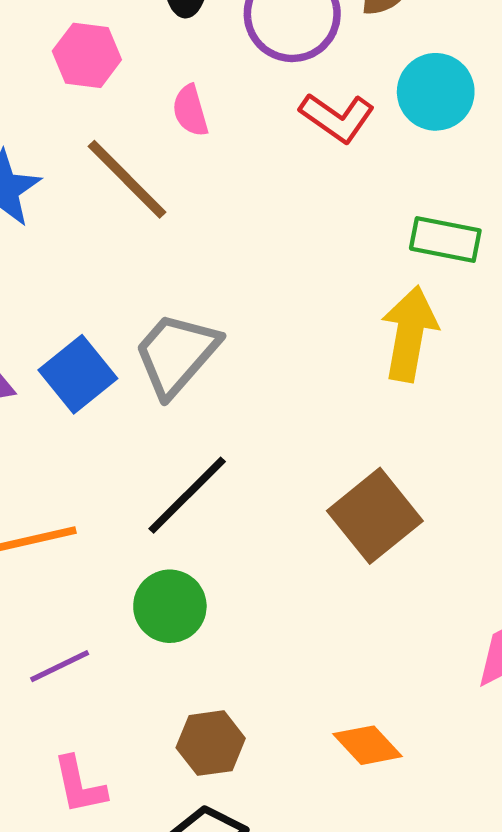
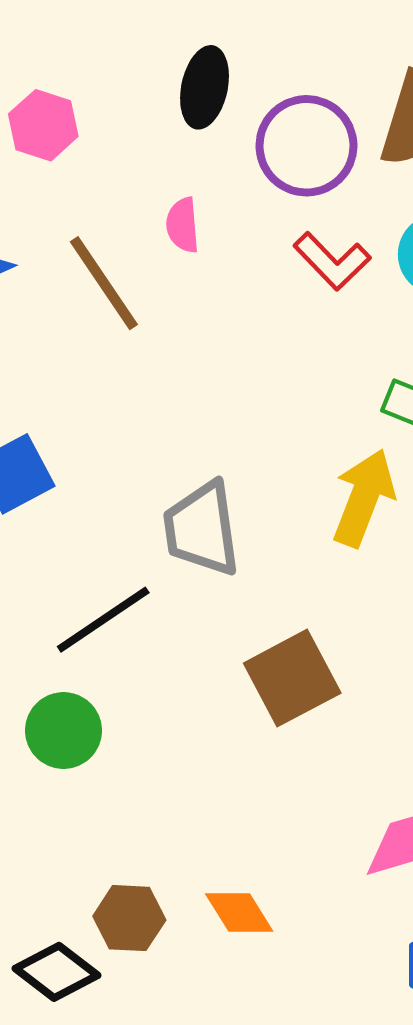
pink hexagon: (87, 55) -> (43, 125), moved
gray trapezoid: (176, 354) -> (202, 529), moved, turned -60
brown hexagon: (211, 743) -> (129, 918), moved

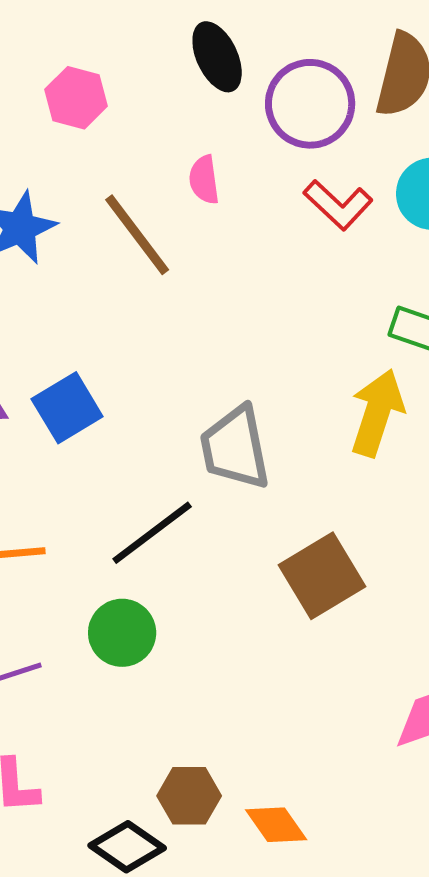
black ellipse: (205, 87) -> (217, 57), turned -34
orange diamond: (239, 913) -> (276, 825), moved

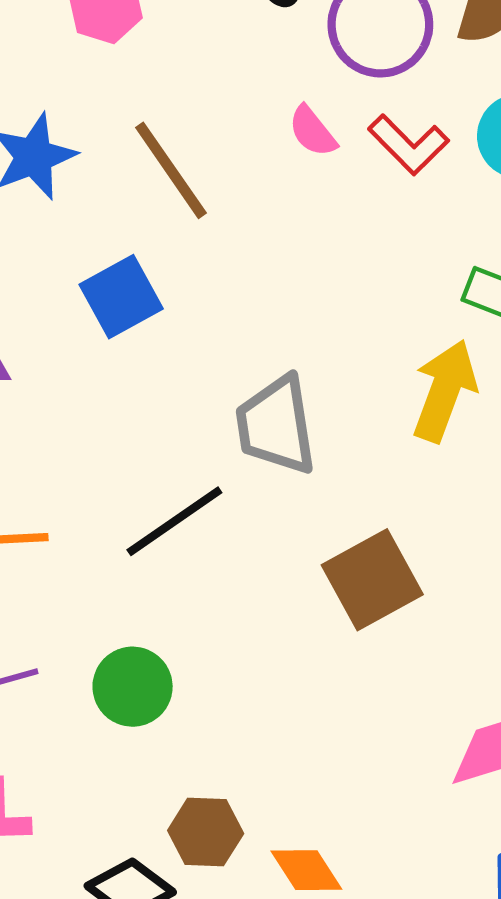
pink semicircle: (204, 180) -> (313, 131), moved, turned -33
blue square: (67, 408) -> (121, 297), moved
green circle: (122, 633) -> (133, 687), moved

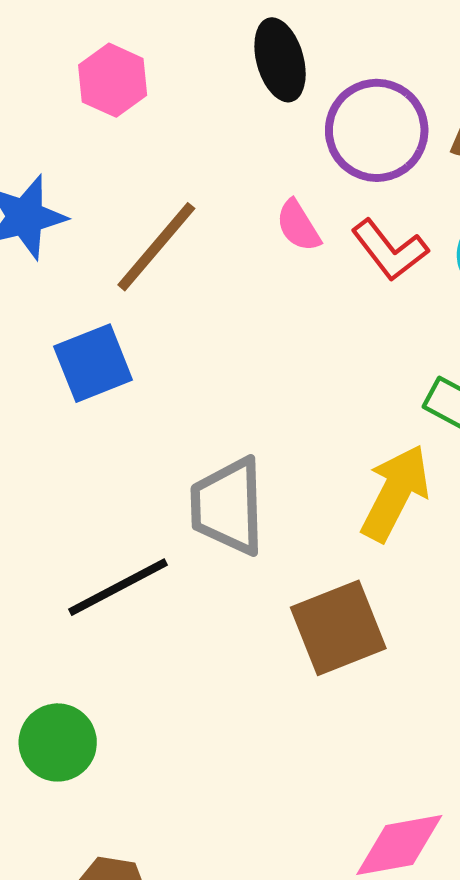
brown line: (171, 170) -> (156, 247), turned 68
brown square: (372, 580) -> (338, 628), moved

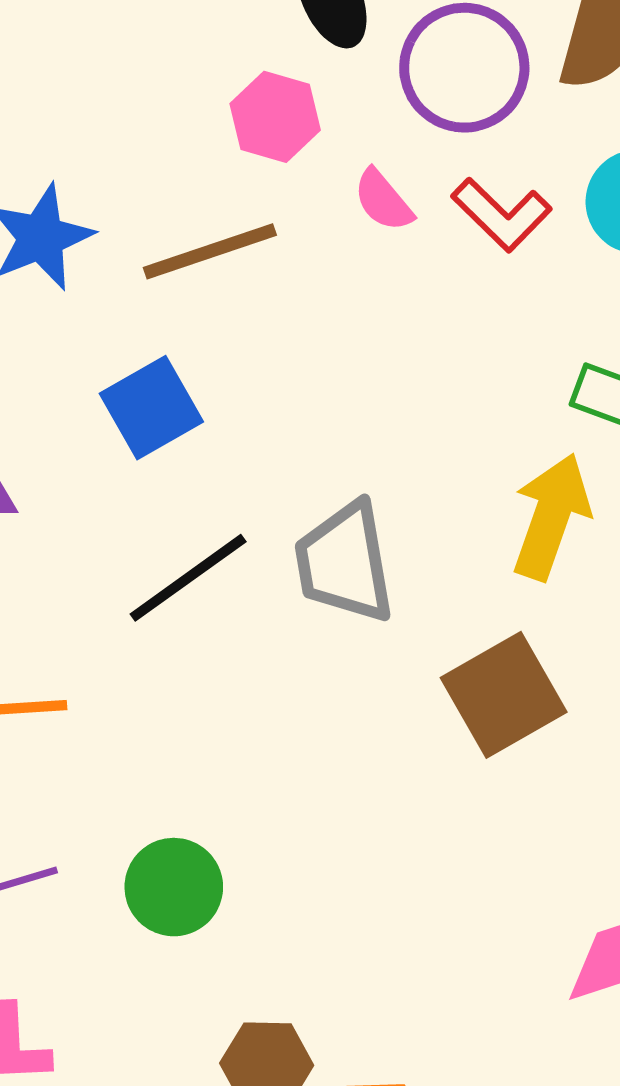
pink hexagon: (113, 80) -> (275, 117), moved
brown line: (156, 247) -> (210, 251), turned 39
black line: (118, 587) -> (188, 578), moved

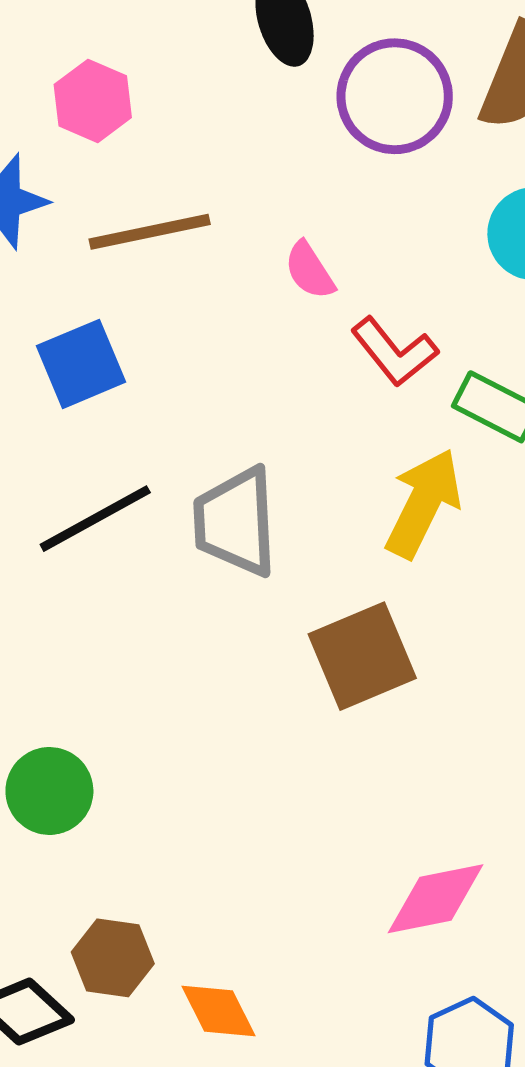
pink hexagon: (275, 117) -> (93, 101), moved
pink semicircle: (383, 200) -> (310, 270), moved
red L-shape: (502, 215) -> (394, 352), moved

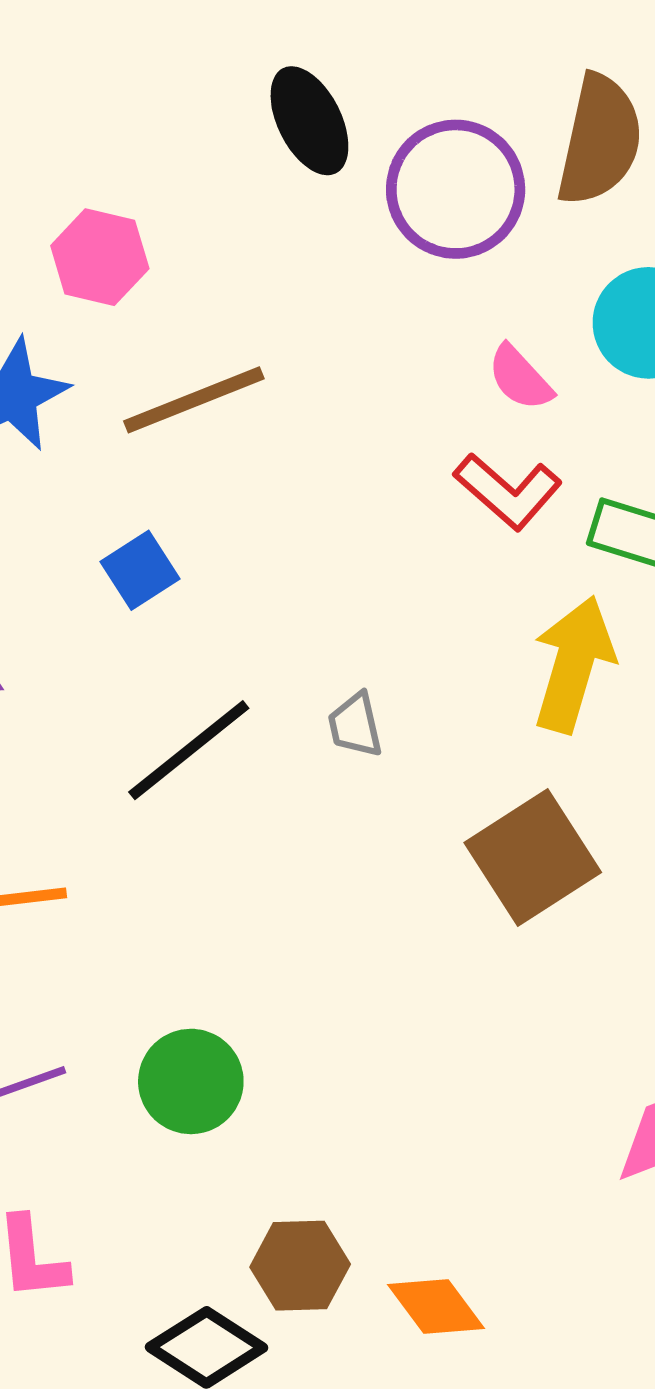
pink semicircle: (310, 270) -> (520, 378), moved
blue square: (81, 364) -> (140, 570), size x0.7
gray trapezoid: (236, 522) -> (355, 725), size x0.5

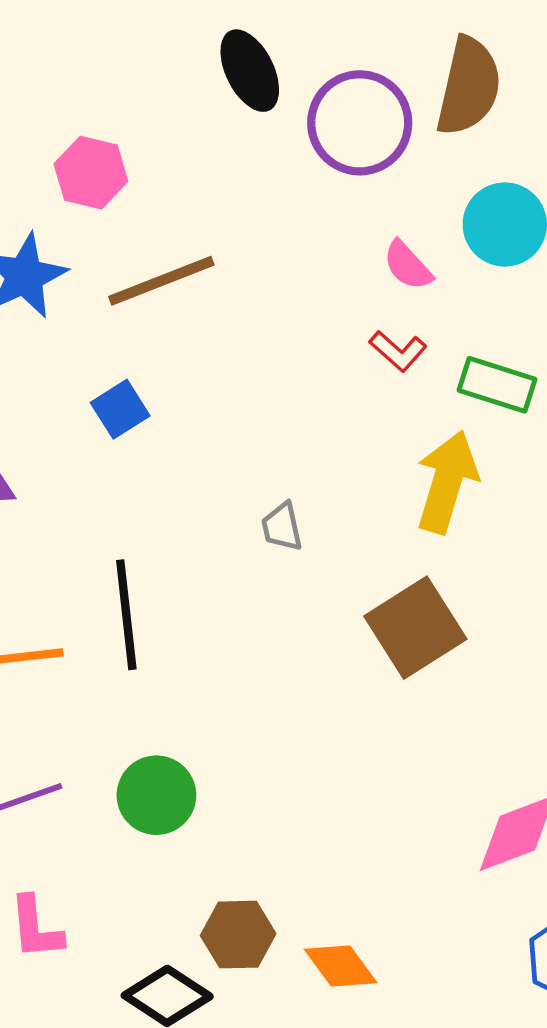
red L-shape: (508, 491) -> (398, 351), size x0.7
black line: (189, 750) -> (126, 615), moved, turned -58

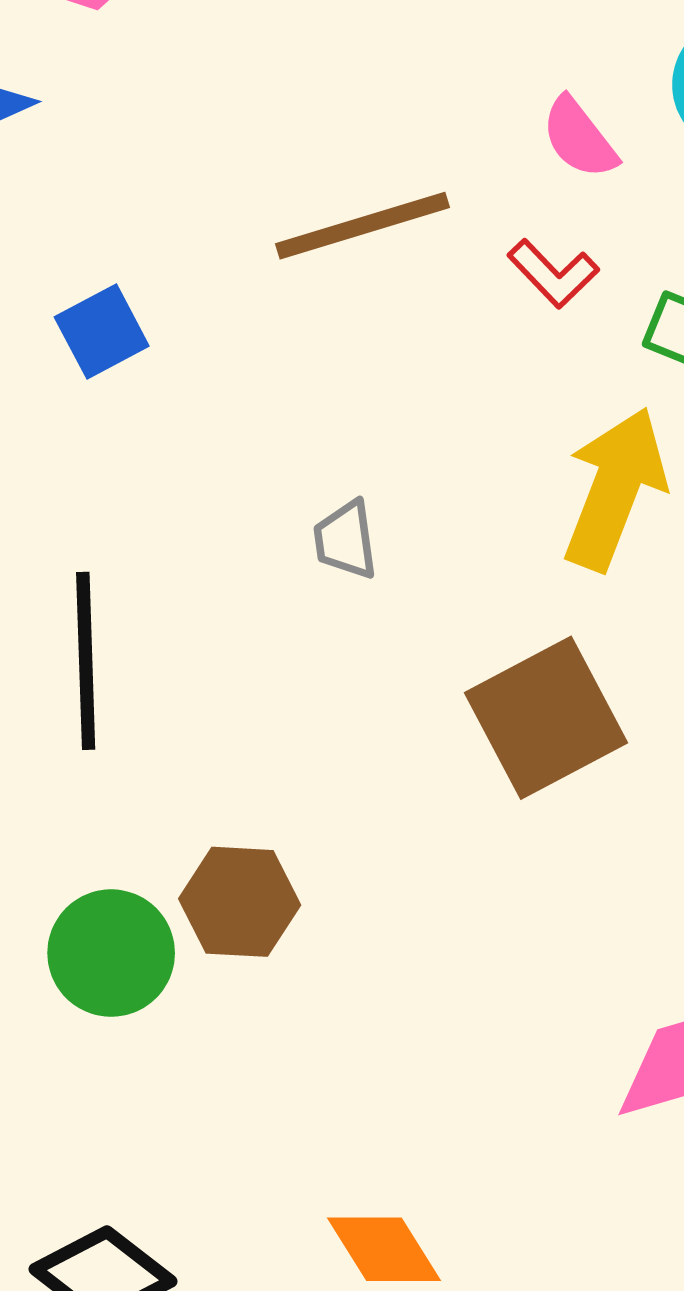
brown line: (161, 281) -> (363, 226), moved
brown hexagon: (238, 935) -> (240, 902), moved

